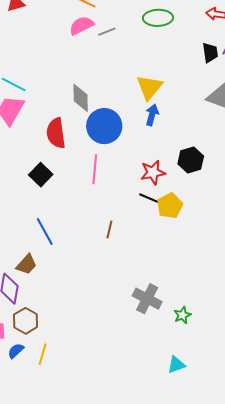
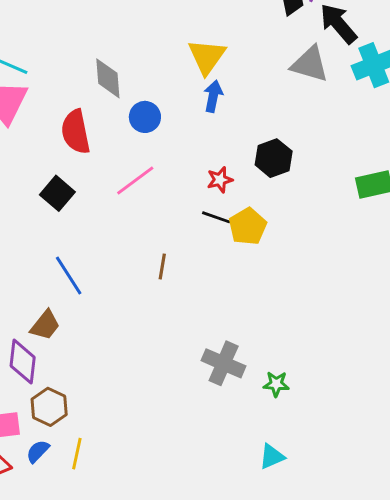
blue circle: (104, 126) -> (145, 117), size x0.6
pink line: (95, 169) -> (135, 180), turned 52
red star: (153, 172) -> (220, 180), size x0.7
green star: (182, 315) -> (276, 384), turned 30

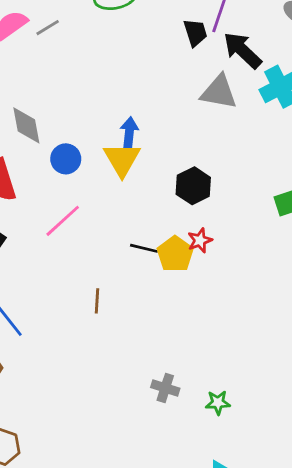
yellow triangle: (207, 57) -> (122, 159), moved
red star: (220, 180) -> (200, 240), moved
gray cross: (224, 363) -> (165, 388), size x0.7

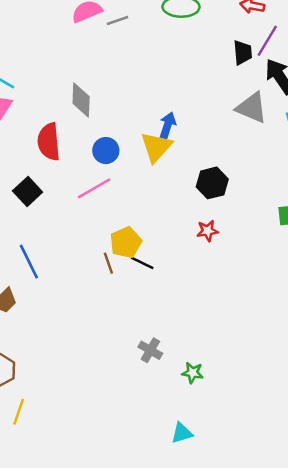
blue circle: (66, 159) -> (106, 151), moved
black line: (144, 248) -> (142, 263), moved
yellow pentagon: (175, 254) -> (126, 242), moved
brown line: (97, 301) -> (108, 263), turned -35

